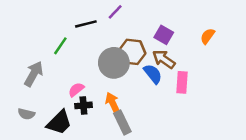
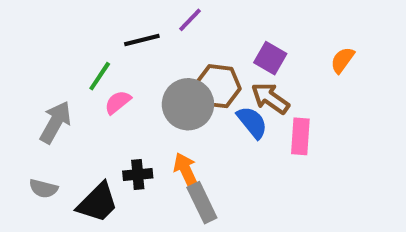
pink semicircle: (76, 90) -> (118, 102), moved

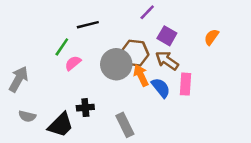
purple line: (190, 20) -> (147, 12), moved
gray arrow: (56, 122) -> (18, 79), moved
blue semicircle: (252, 122) -> (161, 88), moved
orange arrow: (186, 170) -> (141, 75), moved

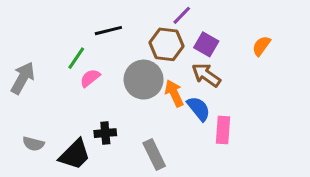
brown hexagon: (135, 53) -> (166, 44), moved
gray arrow: (18, 79) -> (23, 78), moved
pink rectangle: (185, 84) -> (223, 130), moved

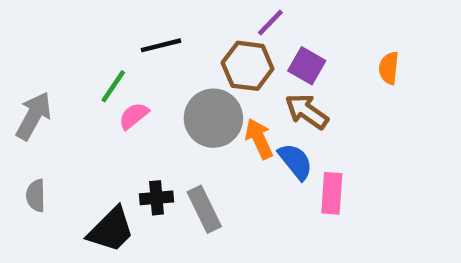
orange semicircle: (261, 46) -> (389, 68), turned -30
gray semicircle: (33, 144) -> (36, 196), moved, turned 75
gray rectangle: (154, 154) -> (204, 209), moved

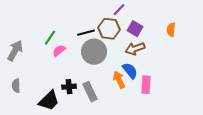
black line: (161, 45) -> (86, 33), moved
brown arrow: (307, 111) -> (135, 49), turned -54
orange arrow: (259, 139) -> (119, 80), moved

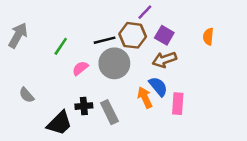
gray arrow: (15, 51) -> (18, 35), moved
pink semicircle: (59, 51) -> (80, 68), moved
gray semicircle: (16, 86) -> (27, 95), moved, turned -40

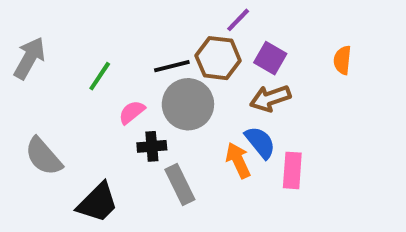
gray semicircle: (27, 95) -> (43, 156), size x1.5
black cross: (84, 106) -> (152, 146), moved

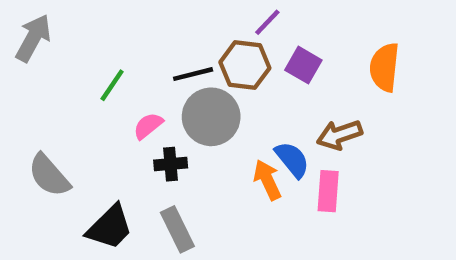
gray arrow: (29, 58) -> (33, 38), moved
orange semicircle: (342, 60) -> (384, 67), size x1.5
brown arrow: (270, 98) -> (339, 135), moved
gray rectangle: (180, 185) -> (177, 229), moved

